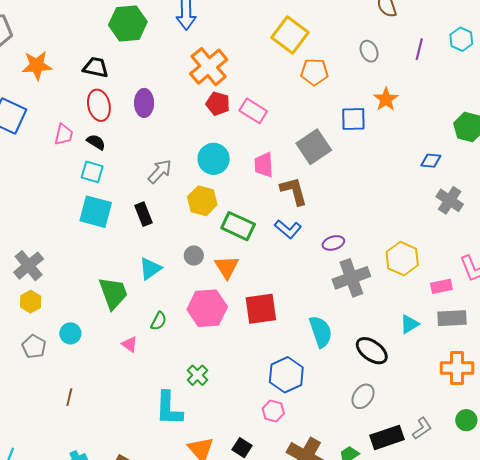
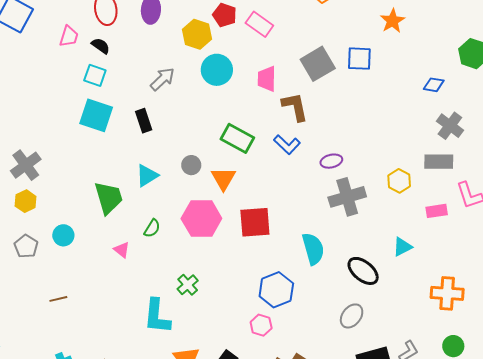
blue square: (353, 119) -> (359, 59), moved
yellow hexagon: (202, 201) -> (197, 34), moved
yellow hexagon: (402, 259) -> (399, 181), size x0.7
gray rectangle: (452, 318) -> (439, 162), moved
brown line: (69, 397) -> (58, 299), turned 60

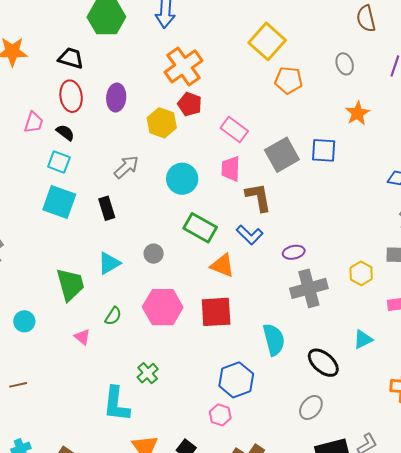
pink rectangle: (259, 24) -> (234, 130), moved
cyan circle: (217, 70) -> (182, 179), moved
orange triangle: (223, 179) -> (222, 265), moved, turned -40

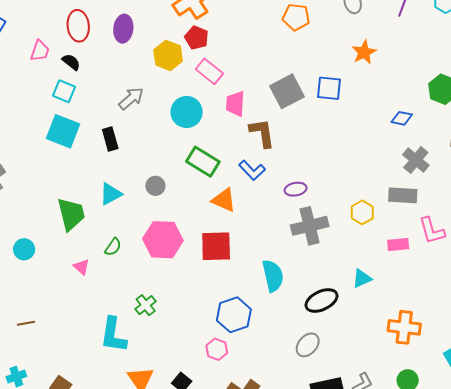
pink rectangle: (234, 130) -> (209, 71), moved
black ellipse: (323, 363) -> (322, 301), turned -68
brown line: (18, 385) -> (26, 323), moved

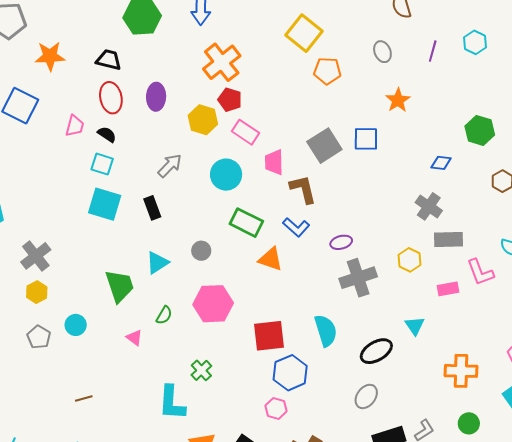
gray cross: (416, 160) -> (429, 206), moved
red square: (216, 246) -> (269, 336), moved
cyan triangle: (362, 278) -> (415, 326), turned -35

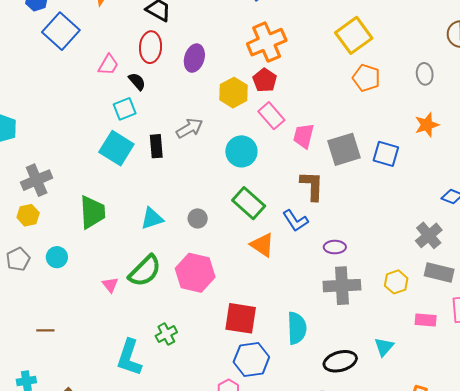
pink trapezoid: (274, 162) -> (304, 136), moved
cyan square: (102, 164) -> (125, 109), turned 35
black rectangle: (152, 208) -> (156, 146), moved
green trapezoid: (120, 286) -> (92, 212), moved
green semicircle: (164, 315) -> (145, 271), size x1.8

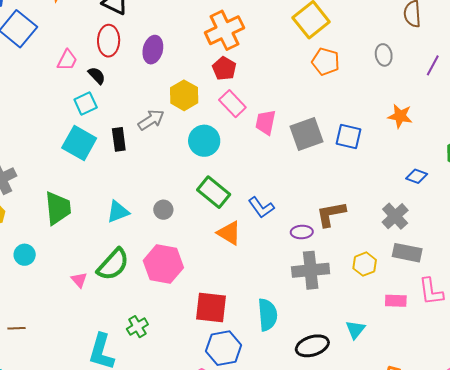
yellow hexagon: (233, 93) -> (184, 95), moved
orange star: (427, 125) -> (400, 116), moved, turned 30
brown L-shape: (312, 186) -> (331, 214), moved, turned -100

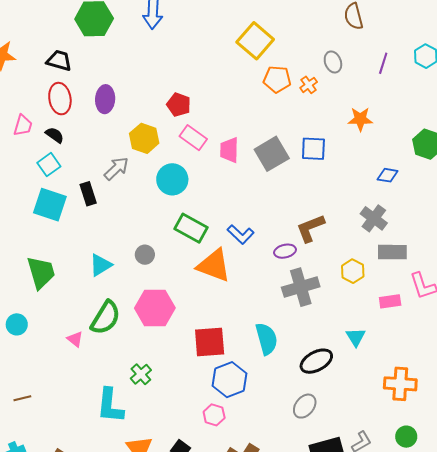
orange cross: (224, 30) -> (309, 85), moved, size x0.5
orange triangle: (229, 233) -> (214, 265), size x1.4

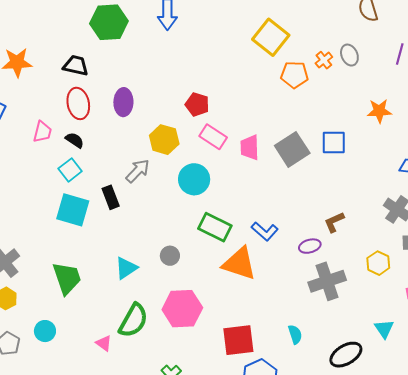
orange cross: (309, 85) -> (324, 60), moved
brown L-shape: (310, 228) -> (334, 222), size x0.7
cyan semicircle: (267, 339) -> (295, 334), size x0.6

